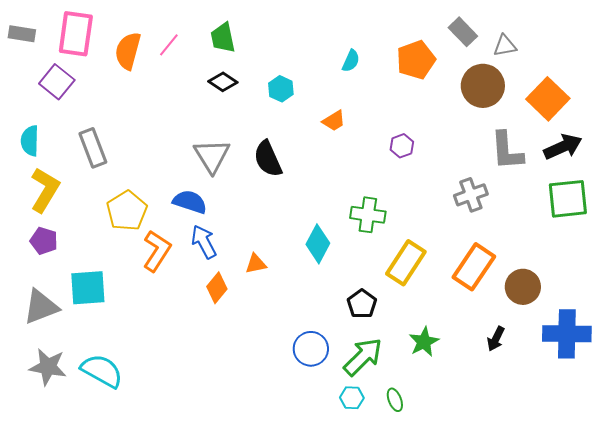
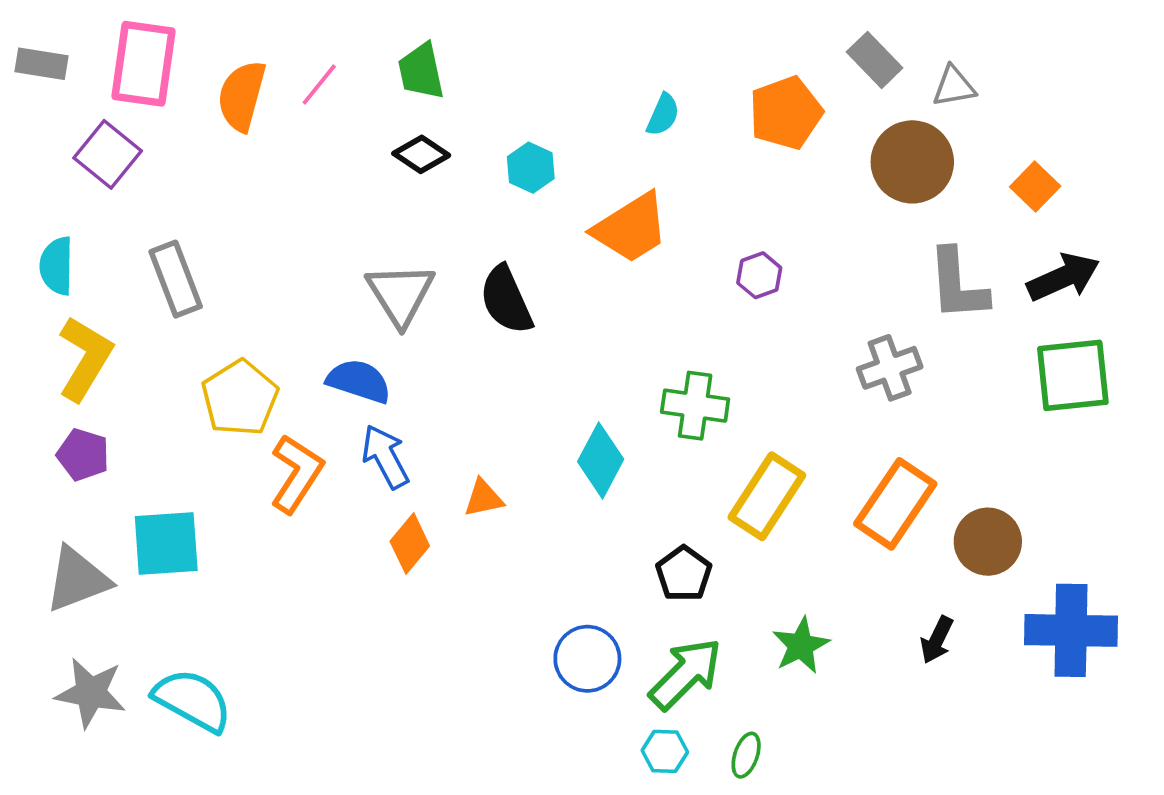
orange square: (548, 99) -> (1035, 187), size x0.6
orange trapezoid: (334, 121) -> (631, 228), size x1.8
green ellipse: (395, 400) -> (746, 755), turned 40

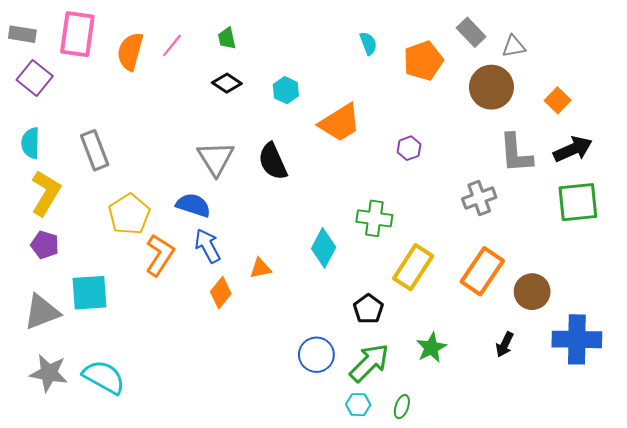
green trapezoid: (421, 71) -> (227, 38), size x0.7
cyan semicircle: (663, 115) -> (368, 43), moved, turned -45
purple square: (108, 154) -> (35, 78), moved

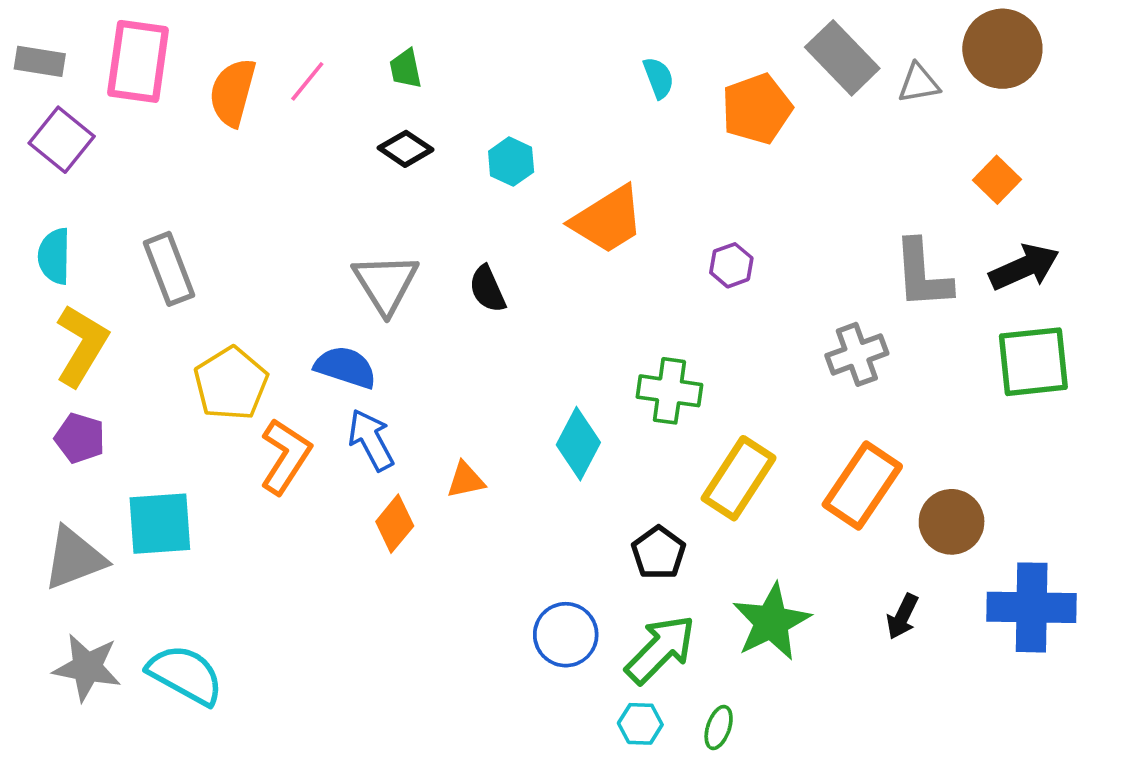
gray rectangle: (471, 32) -> (842, 58), size x1.4
brown circle: (491, 87) -> (1002, 49), moved
black semicircle: (273, 161) -> (487, 289), size x0.7
green star: (431, 348) -> (771, 622), size x1.4

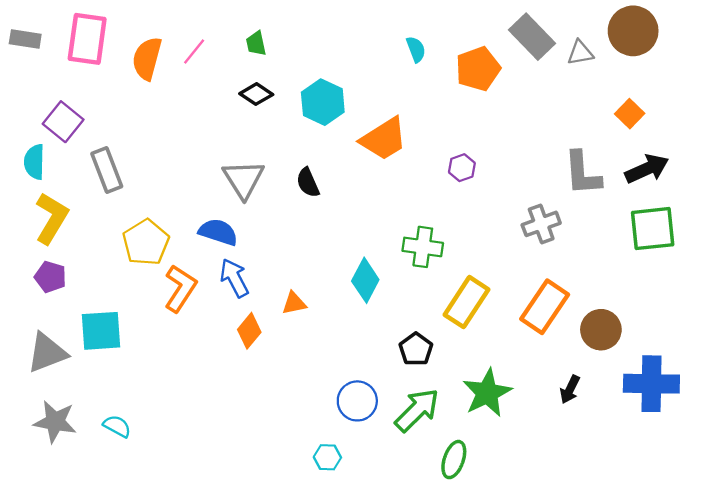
purple square: (62, 140) -> (63, 122), moved
cyan hexagon: (511, 162) -> (323, 102), size x1.5
cyan semicircle: (185, 675) -> (117, 426), size x0.6
cyan hexagon: (640, 724) -> (327, 457), moved
green ellipse: (719, 727) -> (454, 460), size x1.4

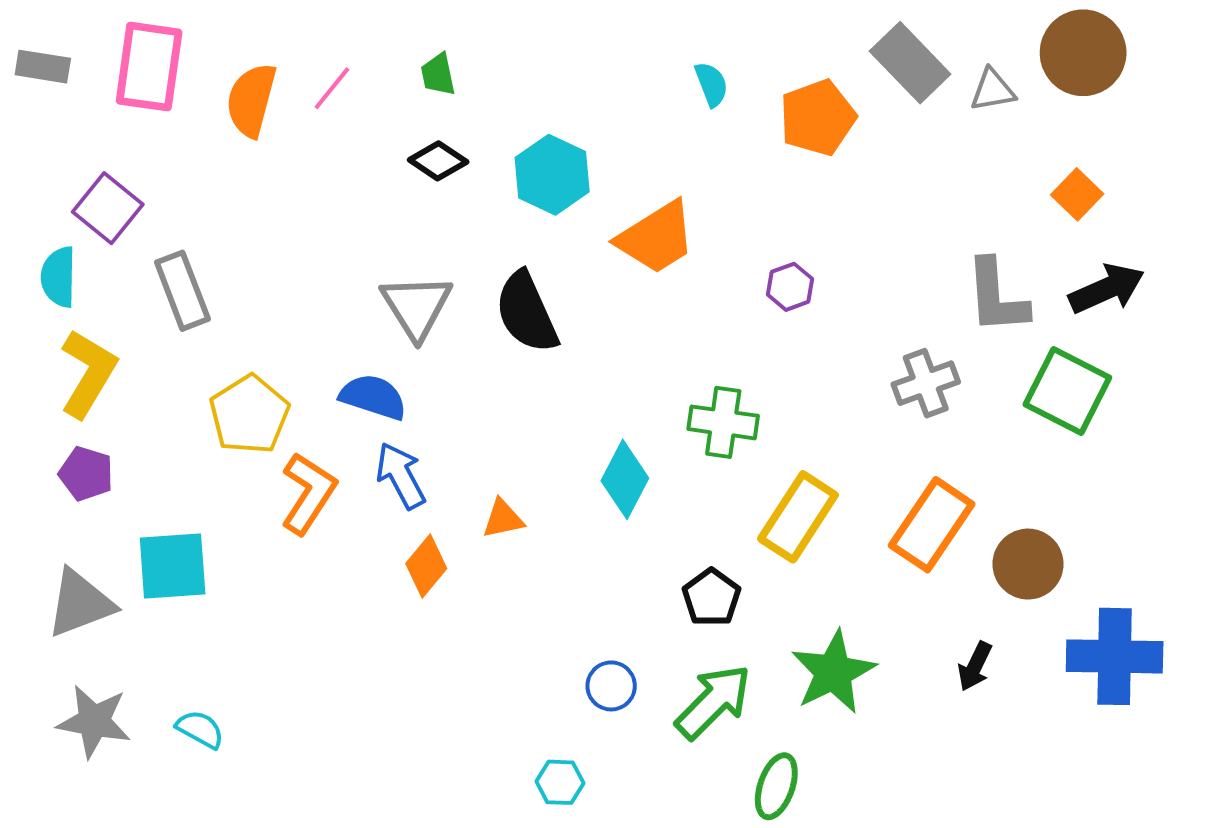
black semicircle: (308, 183) -> (527, 312), size x1.6
green square: (653, 229) -> (1067, 391), moved, turned 33
blue circle: (357, 401) -> (611, 686), size x0.7

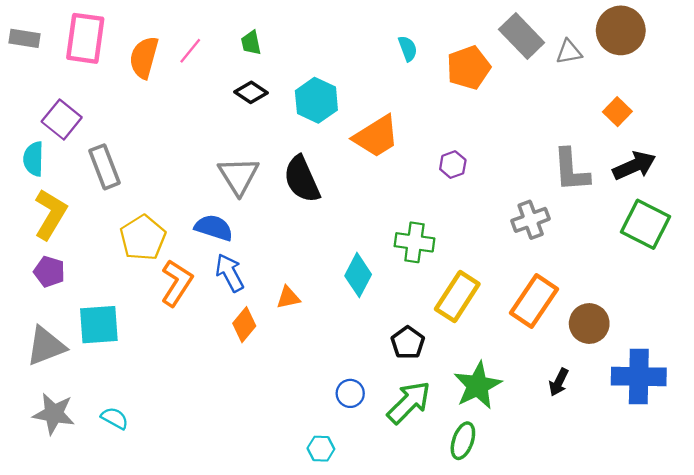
green square: (1067, 391) -> (646, 224), moved
green ellipse: (776, 786) -> (463, 441), moved

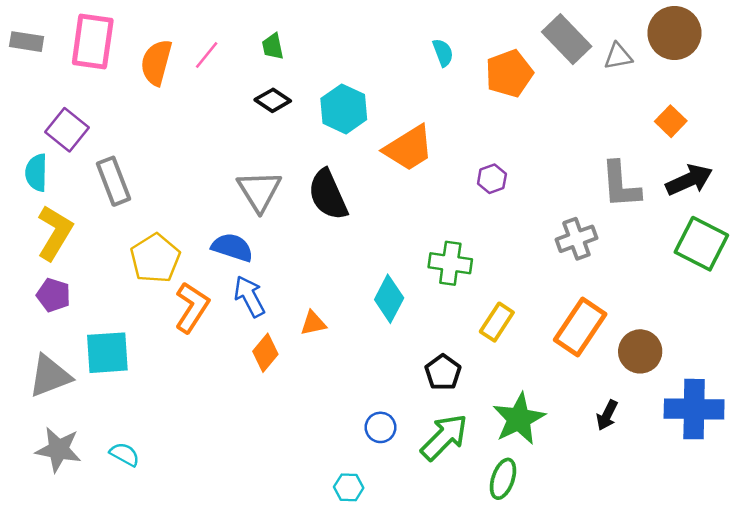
yellow rectangle: (457, 296) -> (497, 322), size x0.7

